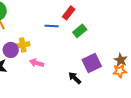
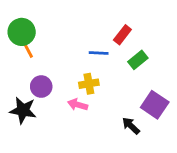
yellow cross: (23, 45) -> (89, 84), moved
purple square: (92, 63) -> (155, 105), turned -30

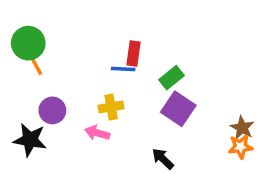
red rectangle: (122, 35) -> (133, 53), moved, turned -30
purple square: (155, 105) -> (178, 109), moved

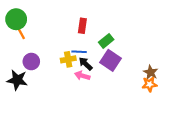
blue line: (123, 69) -> (79, 52), moved
pink arrow: (97, 133) -> (82, 76), moved
black arrow: (163, 159) -> (86, 64), moved

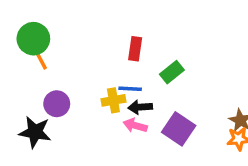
purple square: (110, 60) -> (179, 129), moved
black arrow: (86, 64) -> (140, 107), turned -48

